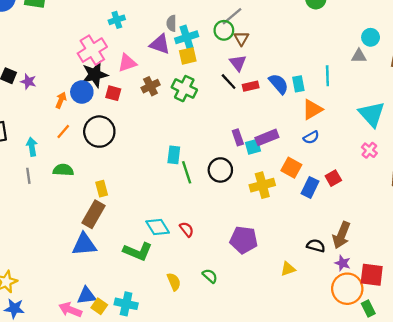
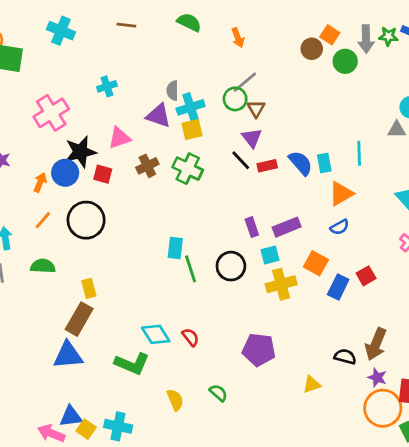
pink cross: (92, 50) -> (51, 113), moved
cyan square: (253, 147) -> (270, 255), moved

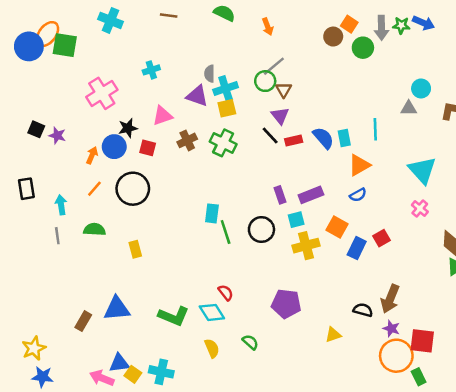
black star: (80, 152) -> (128, 128), size x0.7
brown rectangle: (79, 319) -> (83, 321), moved, size x0.7
cyan diamond: (156, 334) -> (212, 312), moved

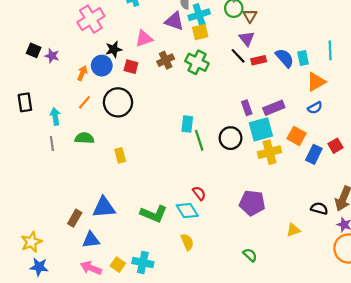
cyan square: (296, 220) -> (261, 129), size x1.6
green semicircle: (250, 342) -> (250, 255), moved
blue triangle: (119, 363) -> (91, 240), moved

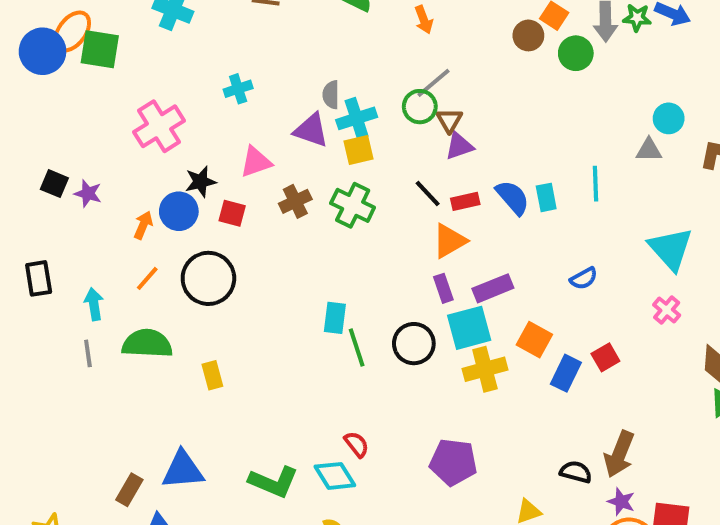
purple triangle: (247, 39) -> (459, 146), moved, turned 49
orange triangle: (316, 82) -> (449, 241), moved
blue semicircle: (315, 108) -> (584, 278), moved
green semicircle: (84, 138) -> (147, 344), size x1.4

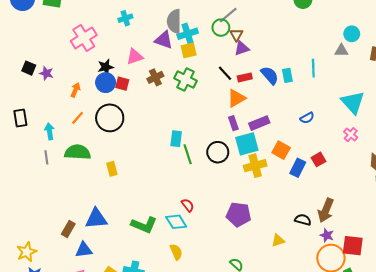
gray semicircle: (331, 95) -> (174, 21), size x1.6
blue circle: (179, 211) -> (106, 83), moved

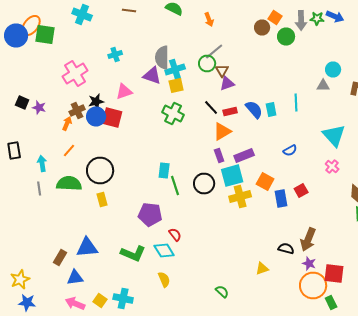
brown cross: (155, 77) -> (77, 110), moved
red square: (122, 84) -> (112, 118), size x1.5
black circle: (110, 118) -> (100, 170), moved
blue rectangle: (298, 168) -> (281, 198), turned -36
purple pentagon: (239, 215) -> (150, 214), moved

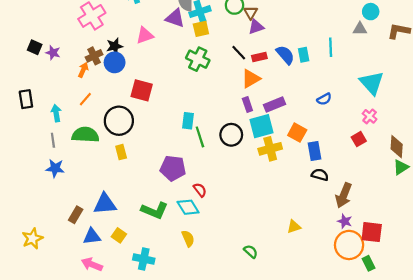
red square: (112, 118) -> (142, 90), moved
red square: (301, 190) -> (359, 139), moved
black semicircle: (286, 248) -> (320, 175), moved
yellow square: (100, 300) -> (119, 235), moved
blue star: (27, 302) -> (55, 168), moved

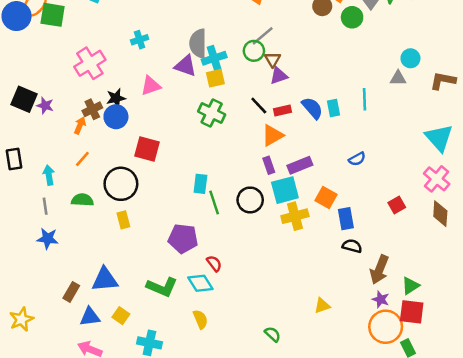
black square: (35, 47) -> (24, 99), size x1.5
cyan triangle: (372, 83) -> (439, 138), moved
pink cross: (370, 116) -> (437, 179), moved, size x1.5
green semicircle: (85, 135) -> (82, 200), size x0.7
green triangle: (401, 167) -> (410, 286), moved

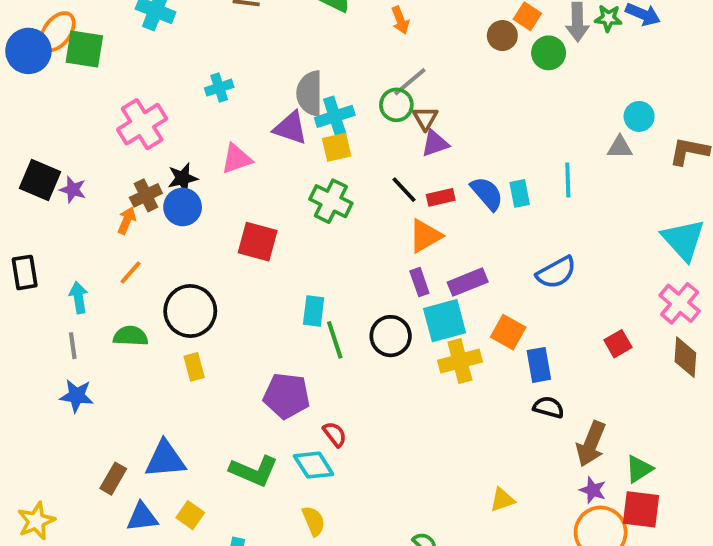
red square: (147, 149) -> (258, 242), moved
blue semicircle: (357, 159) -> (556, 272), size x1.5

